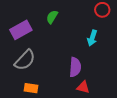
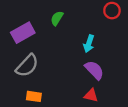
cyan arrow: (92, 38) -> (89, 44), moved
purple semicircle: (75, 67) -> (94, 70), moved, turned -48

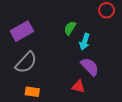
green semicircle: (57, 18) -> (70, 28), moved
red triangle: (91, 95) -> (78, 87), moved

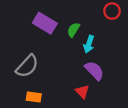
purple rectangle: (22, 31) -> (45, 23), moved, turned 60
red triangle: (78, 87) -> (82, 91), turned 32

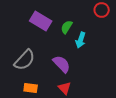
purple semicircle: (94, 71) -> (62, 64), moved
red triangle: (82, 91) -> (65, 88), moved

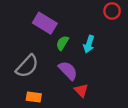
green semicircle: (67, 27) -> (62, 43), moved
red triangle: (65, 88) -> (81, 90), moved

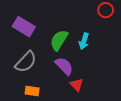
purple rectangle: (45, 23) -> (24, 27), moved
green semicircle: (62, 43) -> (59, 40), size x1.5

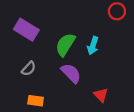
gray semicircle: (26, 62) -> (29, 69), size x0.6
red triangle: (77, 85) -> (101, 95), moved

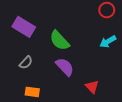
green semicircle: (65, 45) -> (59, 40), turned -75
cyan arrow: (93, 46) -> (108, 42), moved, turned 42

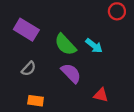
cyan arrow: (108, 42) -> (94, 46), moved, turned -112
red triangle: (92, 87) -> (101, 95), turned -32

